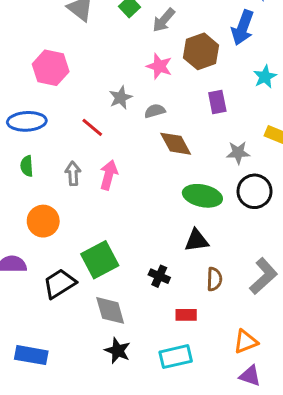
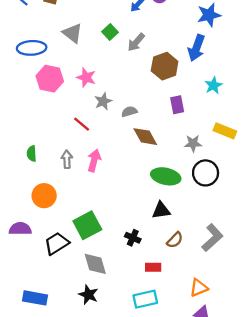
pink star: (159, 66) -> (86, 77), moved
blue ellipse: (27, 121) -> (32, 48), moved
brown semicircle: (214, 279) -> (175, 240), turned 42
black star: (118, 351) -> (88, 295), moved

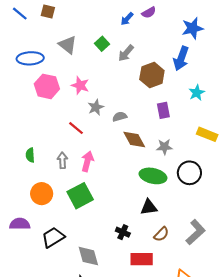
gray star: (193, 143) -> (164, 147), moved
green square: (87, 225) -> (80, 196), moved
red rectangle: (153, 267) -> (142, 259), size x1.5

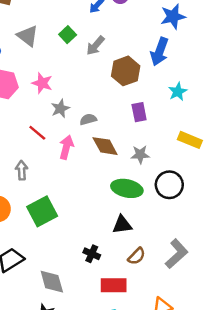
pink arrow: (87, 161) -> (66, 147), moved

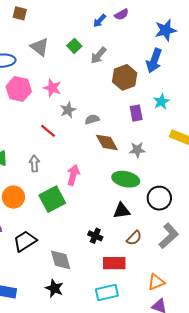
cyan star: (178, 92) -> (161, 102), moved
pink arrow: (66, 147) -> (73, 175), moved
black circle: (169, 185) -> (159, 198), moved

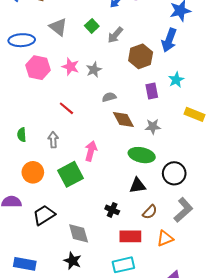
gray star: (68, 110) -> (94, 70), moved
orange triangle: (156, 282) -> (165, 238), moved

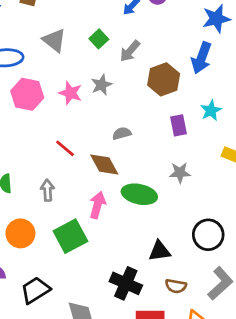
gray star: (94, 70) -> (102, 85), moved
brown diamond: (123, 119) -> (104, 165), moved
green ellipse: (142, 155) -> (139, 194), moved
black cross: (112, 210) -> (126, 283), size x1.6
brown semicircle: (150, 212) -> (176, 286), turned 56

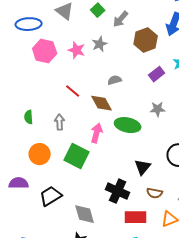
purple rectangle: (179, 125) -> (157, 74), turned 63
green square: (70, 236) -> (77, 156), turned -35
black triangle: (160, 251) -> (143, 167), turned -42

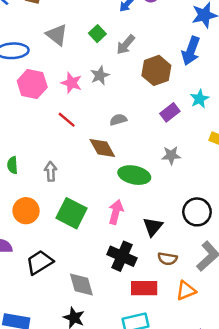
red line: (73, 91) -> (67, 120), moved
pink arrow: (97, 133) -> (116, 212), moved

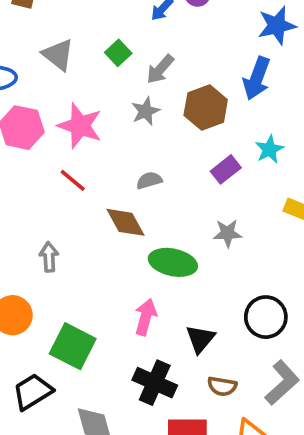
gray star: (100, 75) -> (146, 111), moved
pink star: (72, 83) -> (80, 126), size x1.4
green square: (72, 213) -> (73, 346), moved

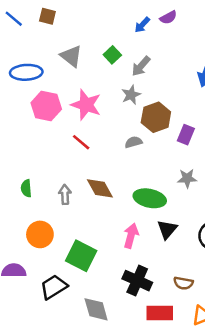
brown hexagon: (206, 108) -> (156, 117), moved
purple rectangle: (226, 169) -> (186, 135), turned -30
brown diamond: (126, 222) -> (100, 188), moved
black triangle: (200, 339) -> (167, 229), moved

